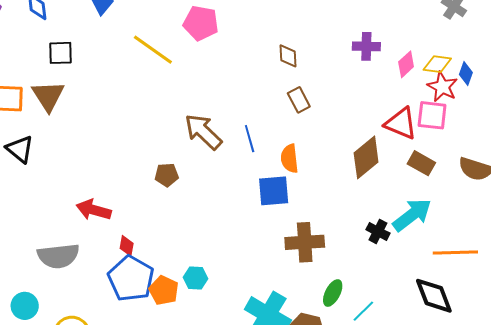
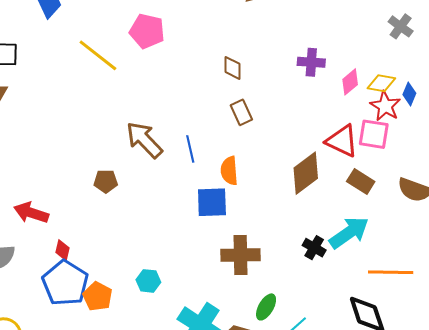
cyan hexagon: (195, 278) -> (148, 281), moved

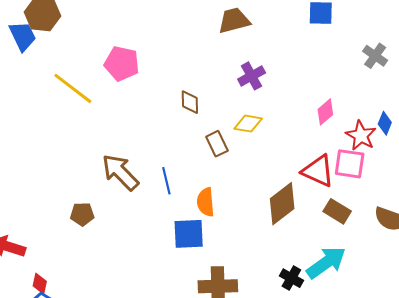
purple cross: (311, 62) -> (252, 76), moved, turned -32
brown diamond: (233, 68) -> (190, 102), moved
yellow diamond: (381, 83) -> (248, 124), moved

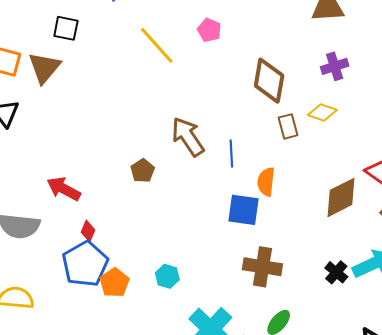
pink pentagon: (122, 64) -> (209, 30), size x0.7
brown diamond: (190, 102) -> (269, 81), size x1.8
brown pentagon: (82, 214) -> (143, 171), turned 30

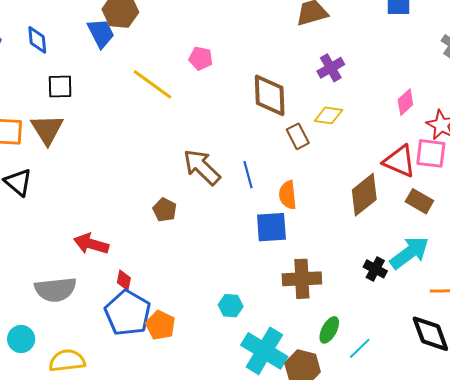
cyan hexagon: (167, 276) -> (231, 306), moved

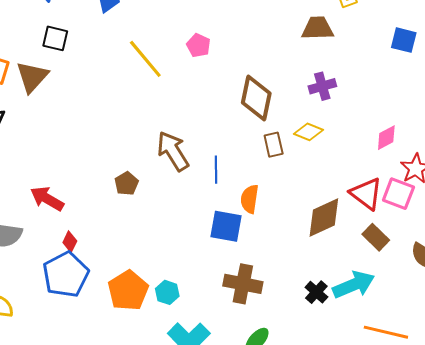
orange pentagon: (160, 325) -> (128, 291), moved, size x1.4

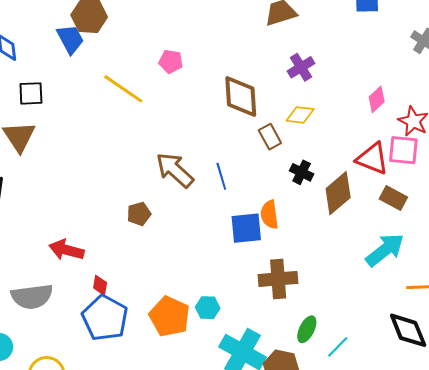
brown pentagon: (127, 183) -> (139, 214), turned 30
orange semicircle: (250, 199) -> (269, 215), moved
black cross: (316, 292) -> (302, 172), moved

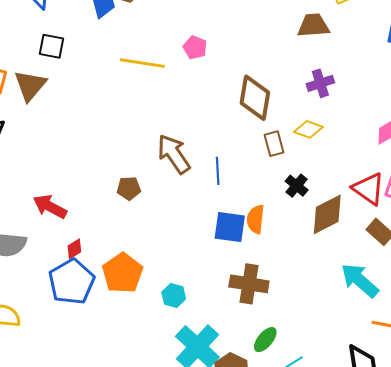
yellow line: (123, 89) -> (142, 63), turned -39
cyan arrow: (385, 250) -> (360, 280), turned -114
red diamond: (100, 285) -> (74, 249), turned 35
orange pentagon: (169, 316) -> (122, 273), moved

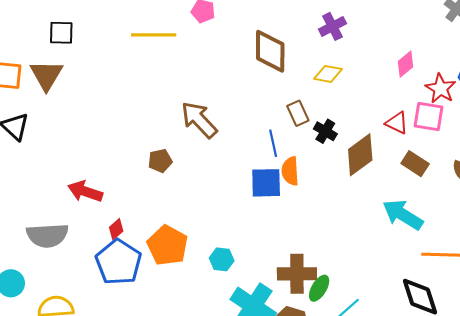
brown rectangle: (274, 144) -> (298, 113), moved
blue line: (218, 171) -> (273, 143), moved
red triangle: (369, 189) -> (397, 123), size x0.7
brown cross: (249, 284) -> (297, 274), moved

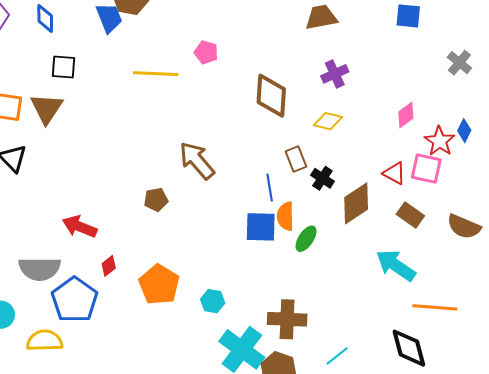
blue pentagon: (119, 262) -> (75, 300), moved
green ellipse: (319, 288) -> (306, 239), moved

